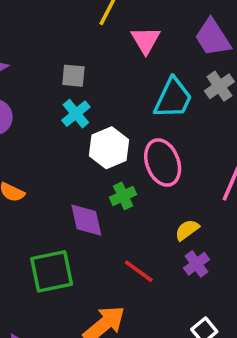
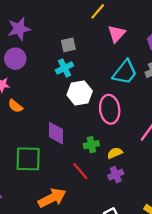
gray square: (73, 76) -> (68, 45), turned -32
green cross: (123, 196) -> (91, 145), moved

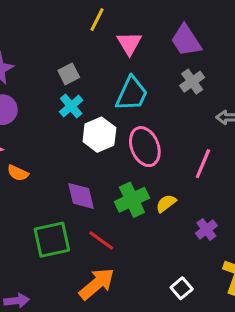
cyan trapezoid: (125, 72) -> (132, 94), moved
green cross: (91, 145) -> (132, 200), size x1.5
red line: (80, 171) -> (101, 240), moved
purple cross: (116, 175) -> (206, 230), moved

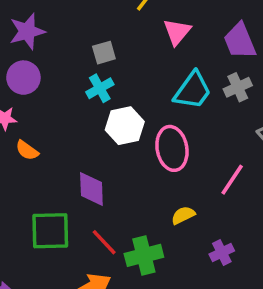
cyan trapezoid: (132, 94) -> (193, 91), moved
green cross: (132, 200) -> (144, 255), moved

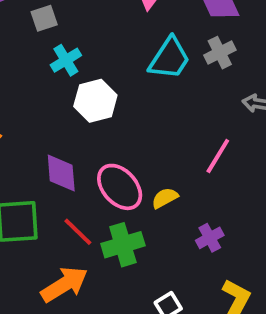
gray square: (104, 53) -> (44, 18), moved
pink ellipse: (172, 148) -> (120, 187), moved, turned -30

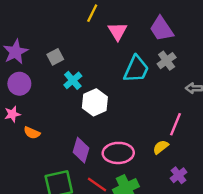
purple diamond: (61, 173) -> (81, 150), turned 30
pink ellipse: (120, 187) -> (118, 153), turned -40
yellow semicircle: (165, 198) -> (161, 147), moved

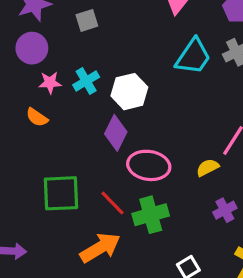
cyan cross: (73, 80) -> (86, 81), moved
pink star: (12, 114) -> (50, 83), moved
purple diamond: (81, 150) -> (116, 133), moved

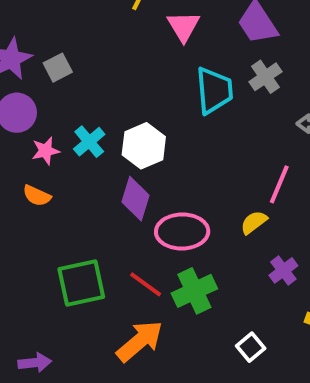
gray square: (87, 20) -> (58, 68), moved
cyan trapezoid: (193, 57) -> (214, 90), turned -30

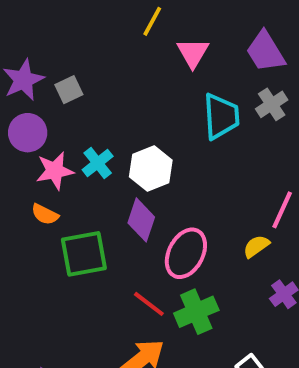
pink star: (46, 151) -> (55, 171), size x1.4
pink ellipse: (182, 231) -> (186, 253), turned -63
green square: (81, 283) -> (84, 254), moved

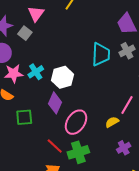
pink triangle: (193, 53) -> (36, 14), moved
gray square: (69, 90) -> (25, 33), turned -32
green square: (84, 254) -> (24, 117), size x0.7

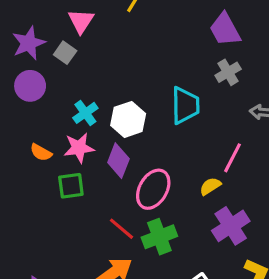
cyan trapezoid: (101, 54) -> (185, 105), moved
pink star: (14, 74) -> (79, 148), moved
purple cross: (124, 148) -> (231, 226), size x1.6

